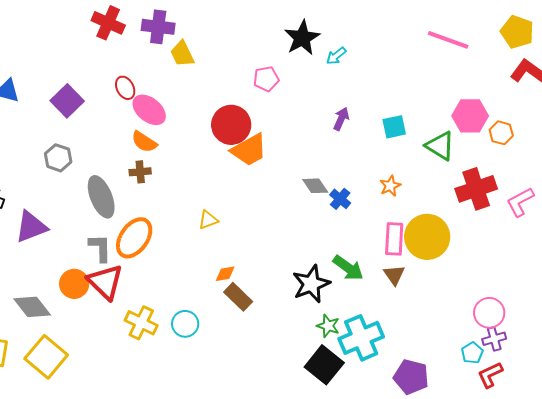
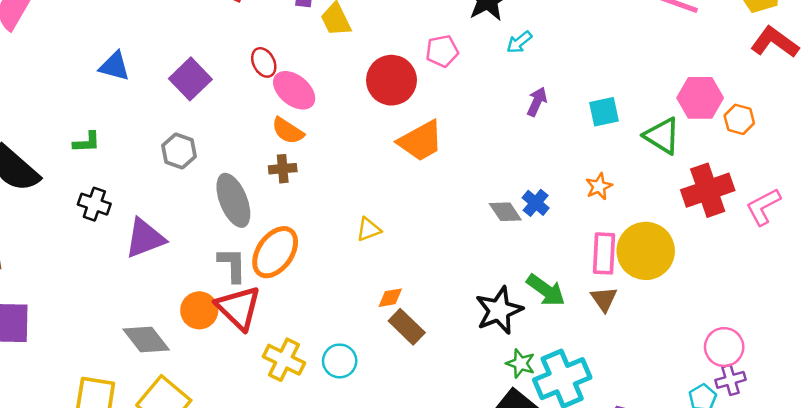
cyan arrow: (336, 56) -> (519, 42), moved
red circle: (231, 125) -> (391, 80), moved
gray diamond: (315, 186) -> (505, 212), moved

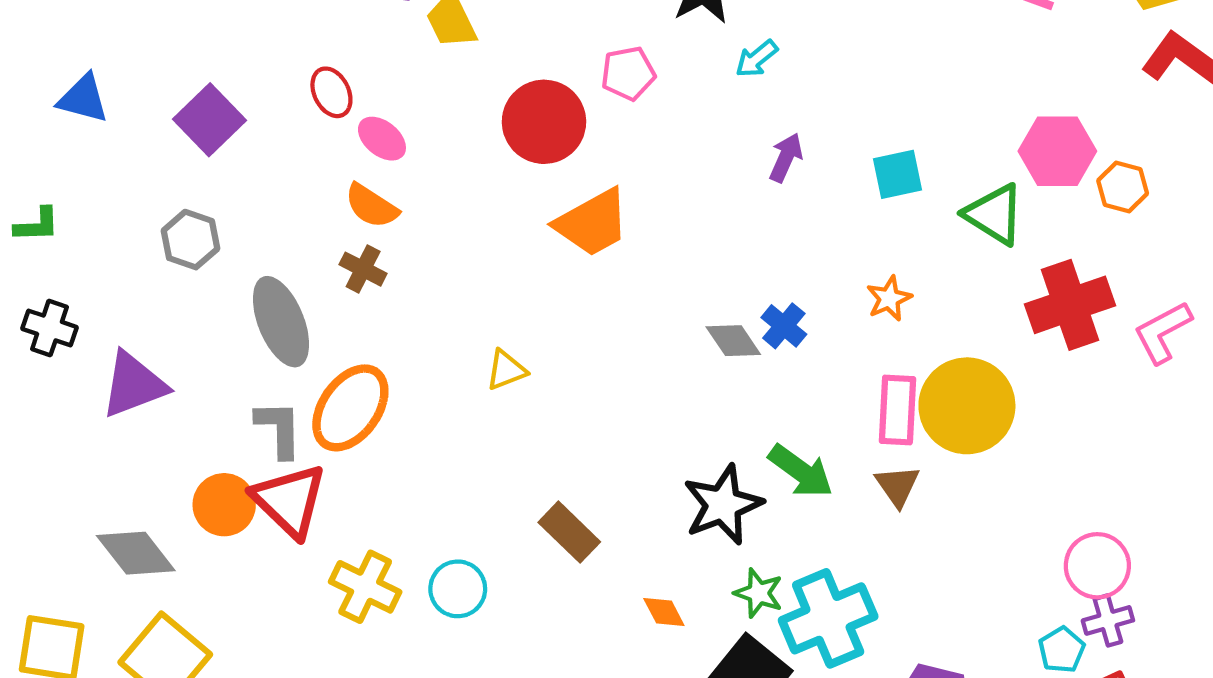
pink ellipse: (294, 90) -> (382, 139), size x0.7
brown cross: (283, 169) -> (363, 269), turned 32
orange diamond: (390, 298) -> (664, 612), moved, turned 72

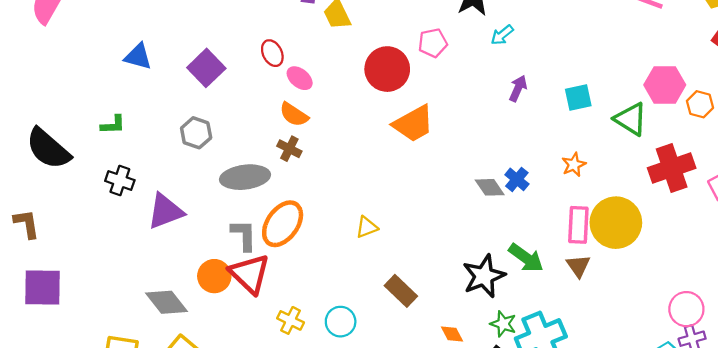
gray ellipse: (281, 322) -> (245, 177), turned -75
yellow triangle: (506, 370) -> (367, 227), moved
yellow cross: (365, 587) -> (291, 320), size x0.7

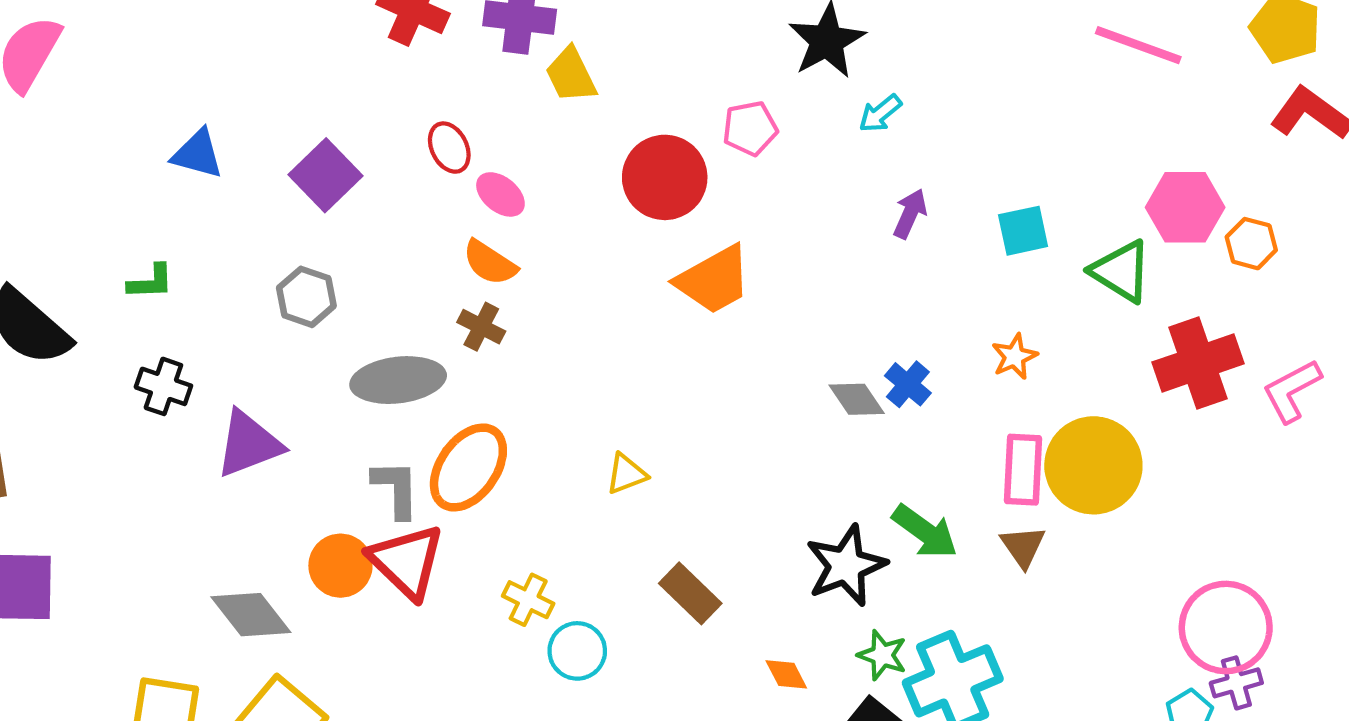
pink circle: (686, 309) -> (1226, 627), size x1.4
yellow cross: (291, 320) -> (528, 600), moved

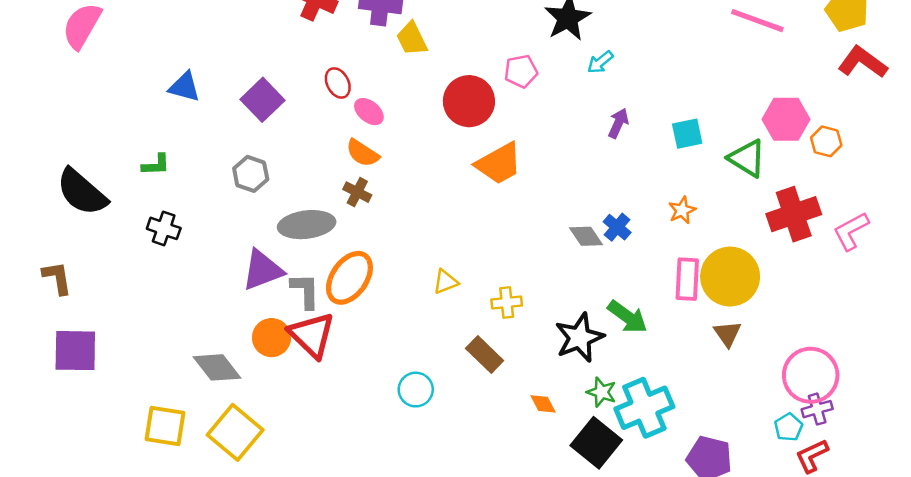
purple triangle: (249, 444) -> (262, 270), moved
brown triangle: (1023, 546) -> (727, 334), moved
yellow cross: (528, 600) -> (507, 303), moved, turned -32

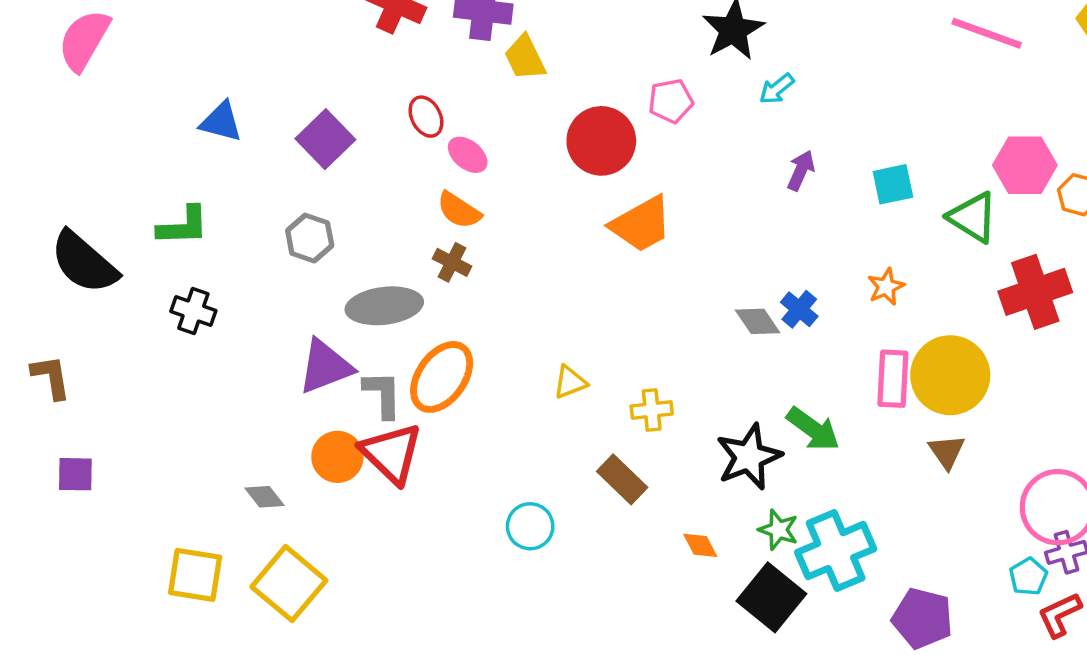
green L-shape: (156, 165) -> (183, 226), size x1.4
purple square: (75, 351) -> (75, 474), size x0.6
gray diamond: (217, 367) -> (265, 497), size x0.6

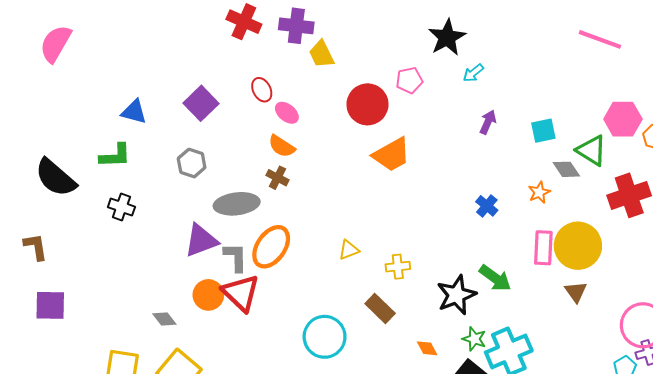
blue triangle: (221, 122) -> (134, 112), moved
gray diamond: (758, 321) -> (566, 169), moved
purple square: (75, 474) -> (50, 305), size x1.4
cyan circle: (530, 526) -> (325, 337), size x1.5

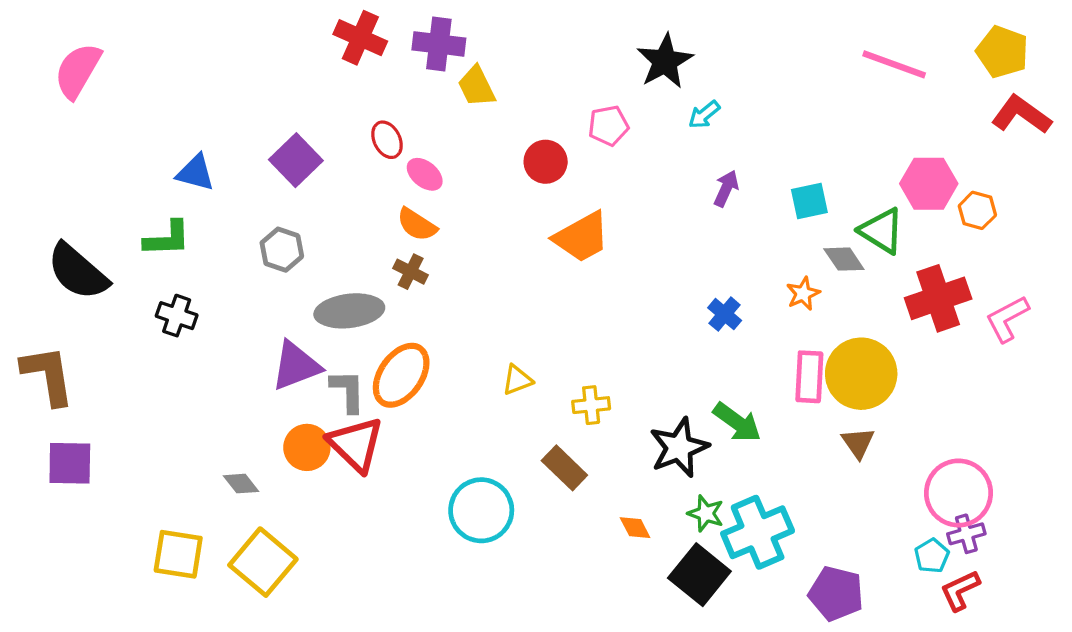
red circle: (367, 104) -> (546, 162), size x0.7
brown L-shape: (36, 247) -> (48, 375), size x1.5

